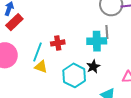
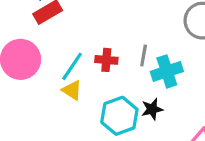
gray line: (107, 32) -> (144, 56), moved
cyan cross: (97, 41) -> (167, 71), turned -30

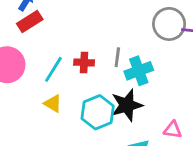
yellow triangle: (72, 90) -> (53, 103), moved
black star: (152, 109) -> (127, 105), size x1.6

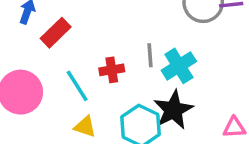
red rectangle: (30, 21) -> (56, 33), moved
cyan line: (53, 69) -> (77, 86), turned -52

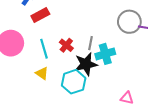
red cross: (112, 70) -> (66, 45), turned 32
black star: (173, 110) -> (86, 64), moved

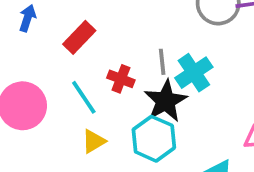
red rectangle: (40, 15) -> (79, 37), moved
yellow triangle: (42, 73) -> (94, 141), turned -48

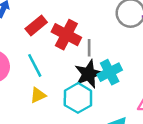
cyan cross: (194, 73) -> (110, 72), moved
red cross: (121, 79) -> (66, 35), moved, size x1.6

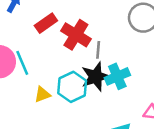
cyan line: (35, 65) -> (22, 63), moved
cyan hexagon: (78, 98) -> (72, 87), moved

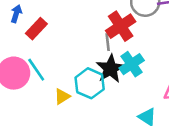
red rectangle: (46, 23) -> (36, 29), moved
red cross: (76, 35) -> (121, 26), moved, turned 36

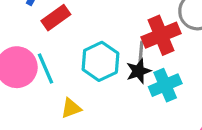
black star: (110, 69) -> (139, 71), moved, size x0.7
cyan hexagon: (90, 83) -> (100, 61), moved

